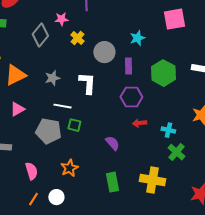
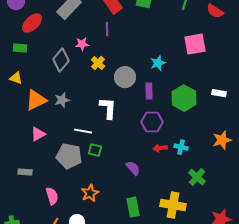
gray star: (52, 78) -> (62, 100), moved
cyan cross: (168, 130) -> (181, 147), moved

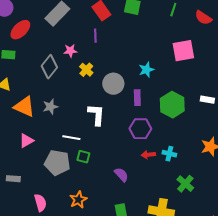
orange triangle: (36, 100) -> (24, 107), turned 50

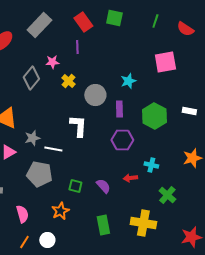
gray star: (50, 107) -> (32, 138), moved
red arrow: (148, 155) -> (130, 178), moved
green square: (83, 157) -> (75, 186), moved

